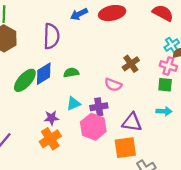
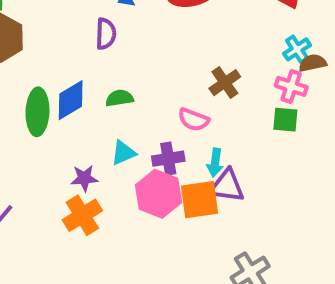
purple semicircle: (51, 36) -> (106, 34), moved, size x0.7
green ellipse: (25, 80) -> (37, 112), turned -40
cyan arrow: (164, 111) -> (215, 163), moved, turned 96
orange square: (125, 148) -> (199, 200), moved

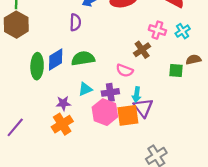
brown semicircle: (313, 63) -> (194, 60), moved
pink cross: (291, 86) -> (157, 30), moved
green semicircle: (119, 98) -> (83, 58), size x1.5
purple triangle: (227, 186) -> (143, 108), turned 45

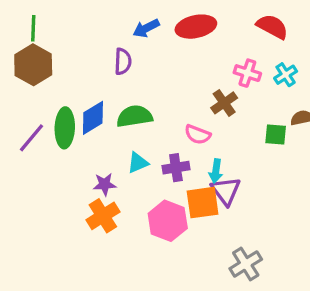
pink hexagon: (105, 112) -> (168, 221), moved
purple line: (15, 127) -> (32, 138), moved

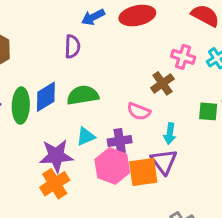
cyan arrow: (216, 171) -> (170, 134), moved
purple star: (105, 184) -> (56, 156), size x1.6
pink hexagon: (168, 221) -> (112, 166), moved

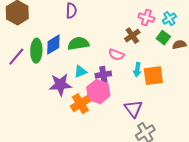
green square: (208, 111) -> (163, 38), moved, turned 32
purple triangle: (164, 162) -> (133, 109), moved
orange square: (143, 172) -> (153, 76), moved
orange cross: (55, 184) -> (80, 104), moved

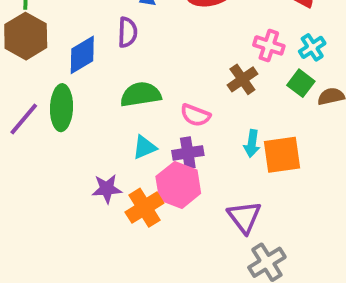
blue diamond: (53, 45) -> (82, 55), moved
pink semicircle: (116, 55) -> (195, 115), moved
purple star: (60, 85) -> (107, 189), moved, size x0.7

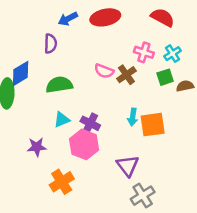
blue diamond: (82, 55) -> (21, 73), moved
green square: (301, 83) -> (165, 77), turned 35
pink semicircle: (195, 115) -> (104, 71), moved
purple cross: (188, 153) -> (90, 123), turned 36
orange cross: (144, 208) -> (62, 182), moved

